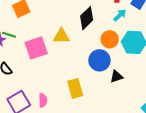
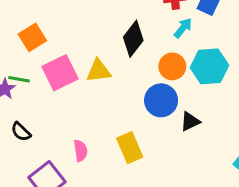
pink square: (36, 48) -> (60, 73), moved
pink semicircle: (43, 100) -> (81, 151), moved

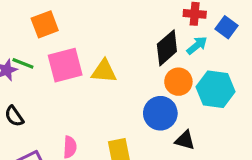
black diamond: (133, 39) -> (167, 48), moved
black triangle: (190, 122) -> (185, 140), turned 30

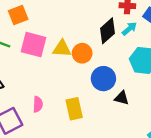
pink square: (65, 65) -> (33, 45), turned 30
orange circle: (178, 82) -> (82, 53), moved

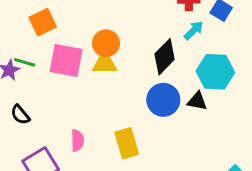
black diamond: (108, 31) -> (165, 57), moved
orange circle: (82, 53) -> (106, 43), moved
black triangle: (122, 98) -> (197, 101), moved

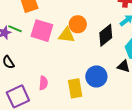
orange circle: (106, 43) -> (78, 24), moved
blue circle: (163, 100) -> (96, 76), moved

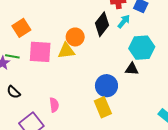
black diamond: (106, 35) -> (102, 24), moved
yellow rectangle: (75, 88) -> (103, 107), moved

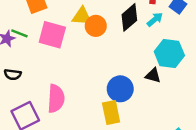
yellow triangle: (66, 51) -> (82, 16), moved
black semicircle: (14, 92) -> (13, 74), turned -48
pink semicircle: (54, 105) -> (56, 99), size x1.6

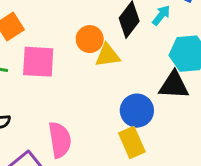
yellow triangle: (82, 16) -> (107, 55), moved
black triangle: (153, 75) -> (174, 85), size x1.5

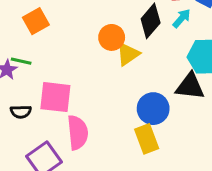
yellow triangle: (107, 55) -> (128, 54), turned -30
pink square: (38, 62) -> (55, 97), moved

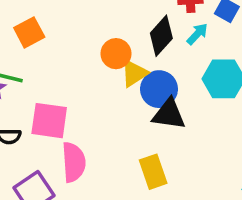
black triangle: (190, 86) -> (169, 114), moved
blue circle: (153, 109) -> (159, 89), moved

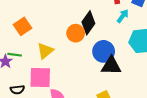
black diamond: (161, 36) -> (88, 23), moved
yellow triangle: (134, 73) -> (45, 51), moved

